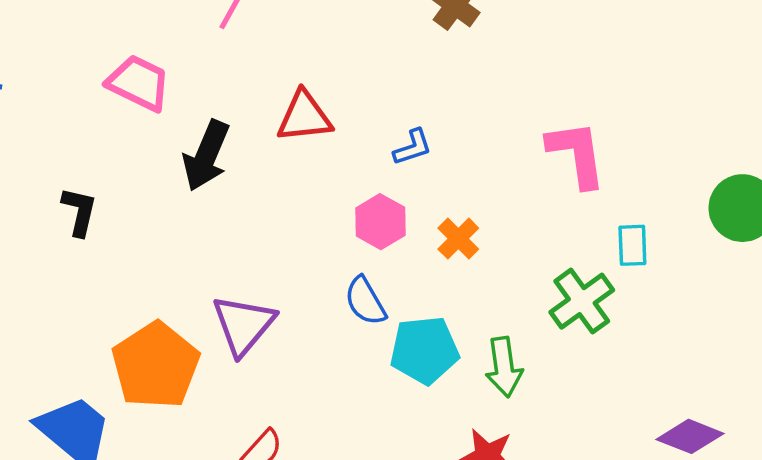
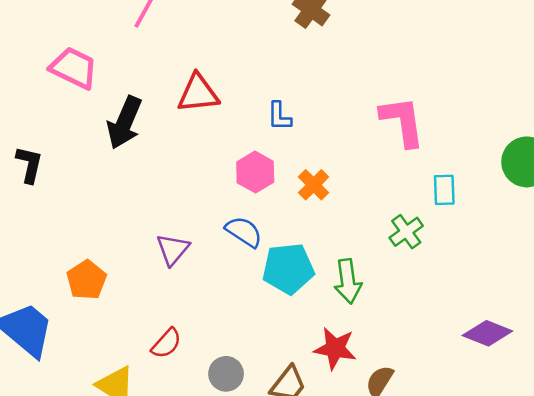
blue L-shape: (413, 147) -> (279, 116), turned 108
blue semicircle: (365, 301) -> (244, 232), turned 153
green cross: (582, 301) -> (406, 232), size x0.7
purple triangle: (243, 325) -> (173, 249), moved, size x0.7
orange pentagon: (156, 365) -> (86, 280), size x0.6

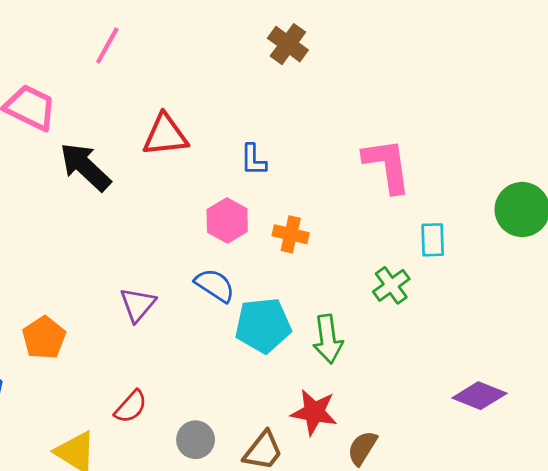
black arrow: (124, 123) -> (85, 167), turned 110
orange cross: (314, 185) -> (291, 234), turned -32

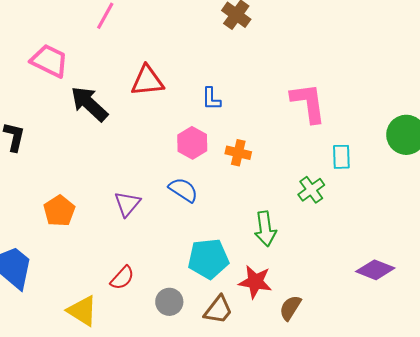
cyan pentagon: (263, 325) -> (208, 259), moved
orange pentagon: (44, 338) -> (59, 211), moved

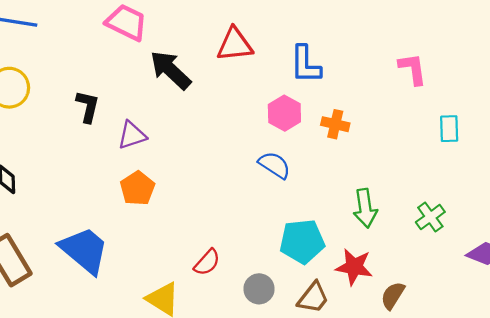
blue L-shape: (211, 99) -> (305, 64), size x1.5
pink L-shape: (308, 103) -> (413, 69), size x0.7
green cross: (311, 190) -> (430, 217), moved
purple triangle: (127, 204) -> (132, 135), moved, turned 32

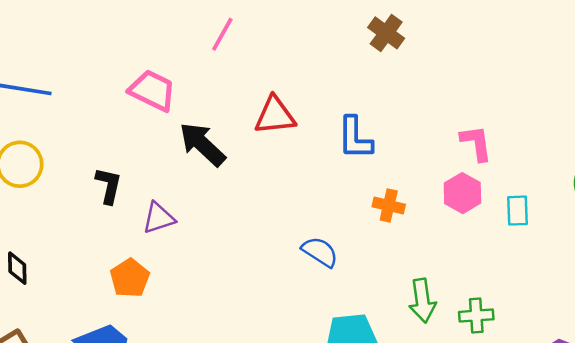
pink hexagon: (284, 113) -> (462, 193), moved
orange pentagon: (137, 188) -> (130, 278), moved
green cross: (430, 217) -> (476, 316), moved, turned 32

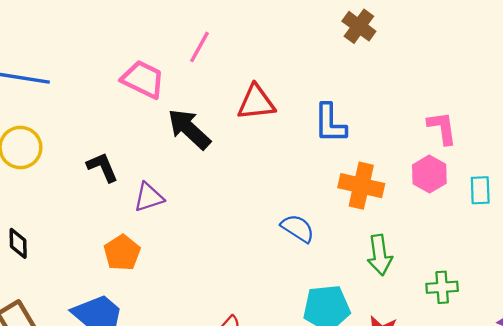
pink line: (222, 34) -> (199, 47), moved
black L-shape: (109, 186) -> (102, 167), turned -36
orange cross: (389, 206) -> (361, 186), size x1.5
green arrow: (422, 301) -> (380, 255), moved

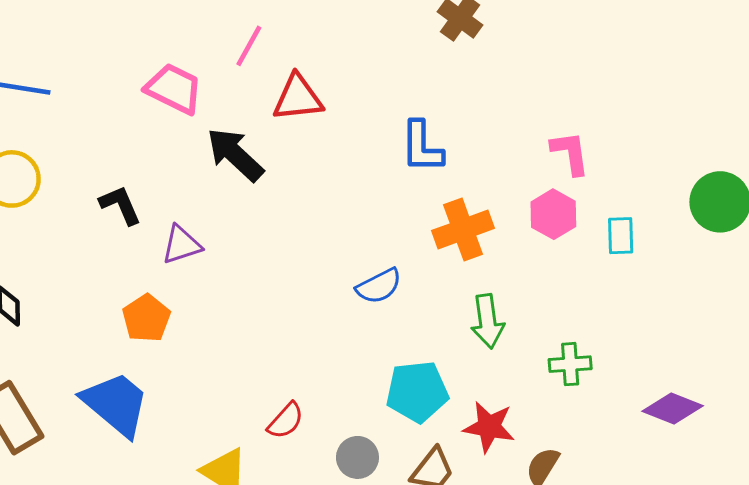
red triangle: (256, 102) -> (298, 98), moved
orange cross: (361, 186) -> (463, 229), turned -33
blue semicircle: (298, 228) -> (379, 286), turned 120

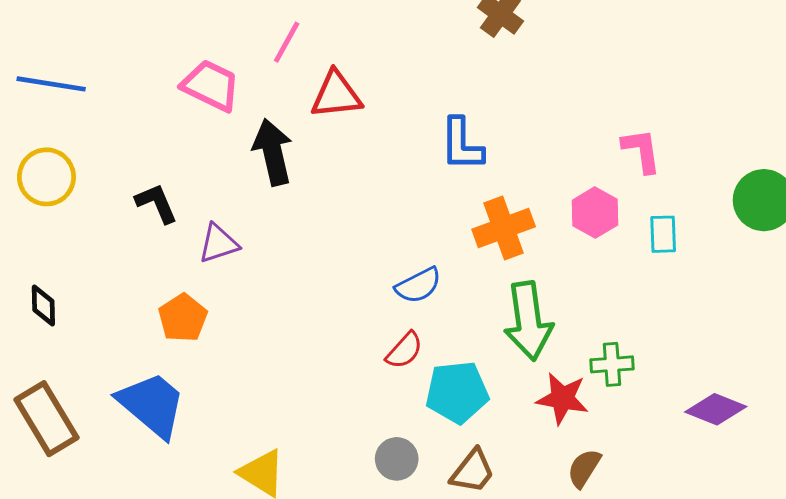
pink L-shape: (570, 153) -> (641, 151), moved
black arrow: (235, 155) -> (273, 152), turned 34
green arrow: (488, 321) -> (528, 321), size x1.4
red semicircle: (286, 421) -> (404, 350), moved
red star: (489, 427) -> (562, 398), moved

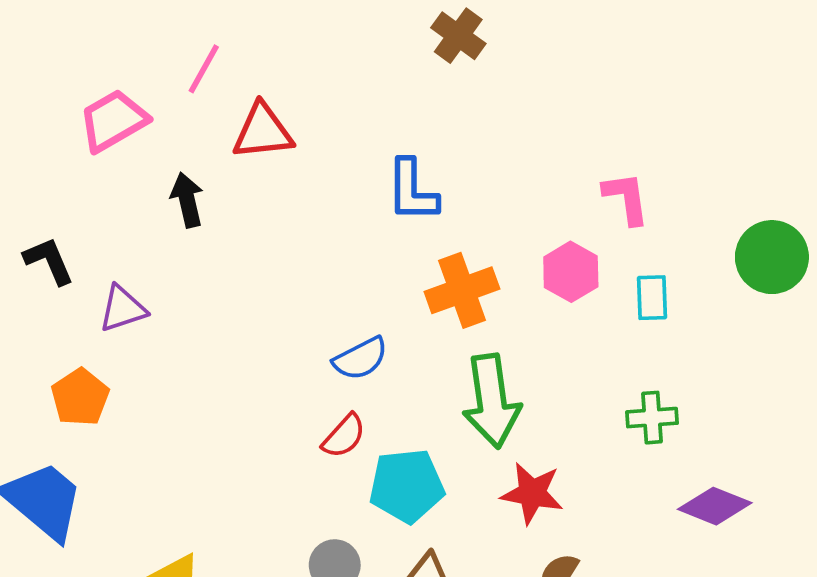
pink trapezoid: (211, 85) -> (113, 121), turned -56
black arrow: (273, 152) -> (187, 200), size x0.7
green cross: (612, 364) -> (652, 418), moved

